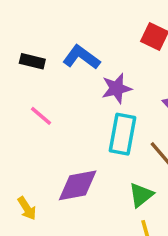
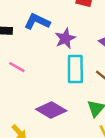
purple diamond: (78, 185) -> (51, 110), turned 52

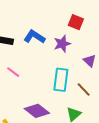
purple star: (65, 38) -> (62, 44), moved

